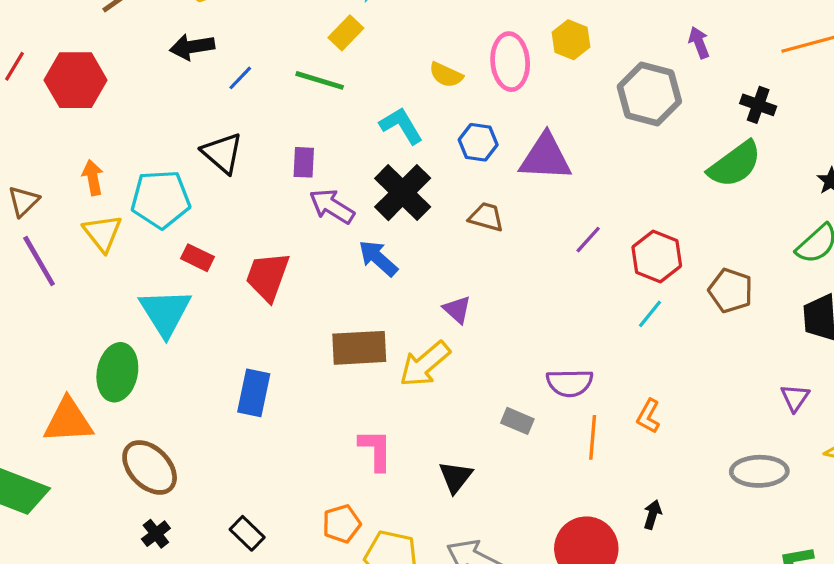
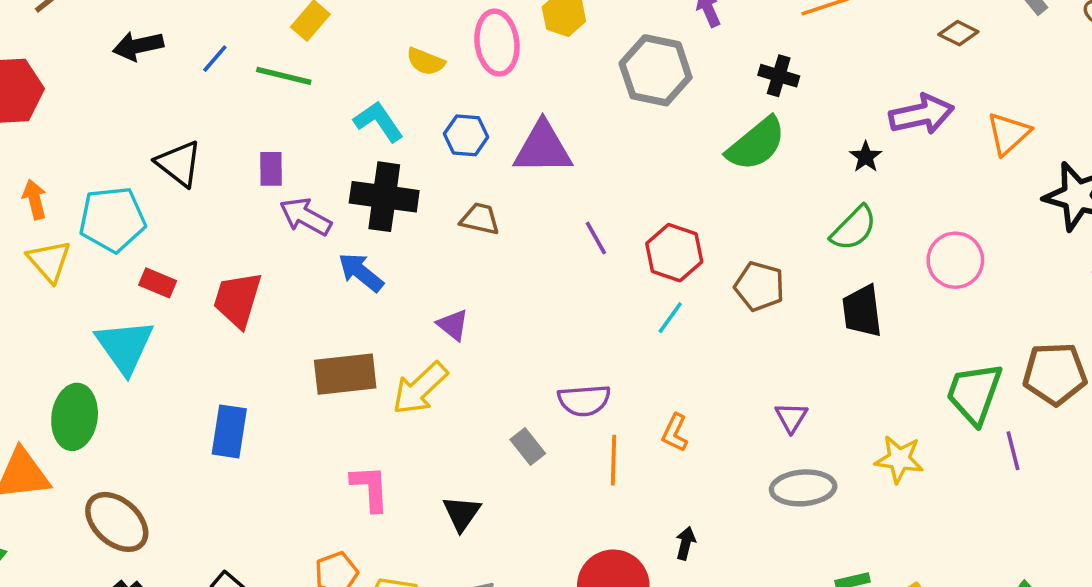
blue line: (240, 78) -> (215, 59), moved
black cross: (403, 193) -> (384, 197), turned -34
purple line: (588, 240) -> (596, 238), turned -68
purple triangle: (795, 398) -> (791, 417), moved
gray rectangle: (517, 421) -> (528, 446), turned 32

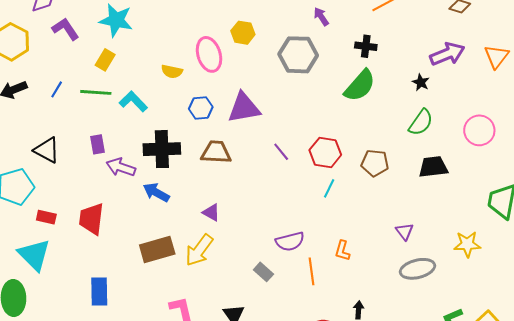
cyan L-shape: (379, 121) -> (133, 101), moved
brown trapezoid: (480, 219) -> (216, 152), size x1.4
black trapezoid: (862, 311) -> (433, 167), turned 100

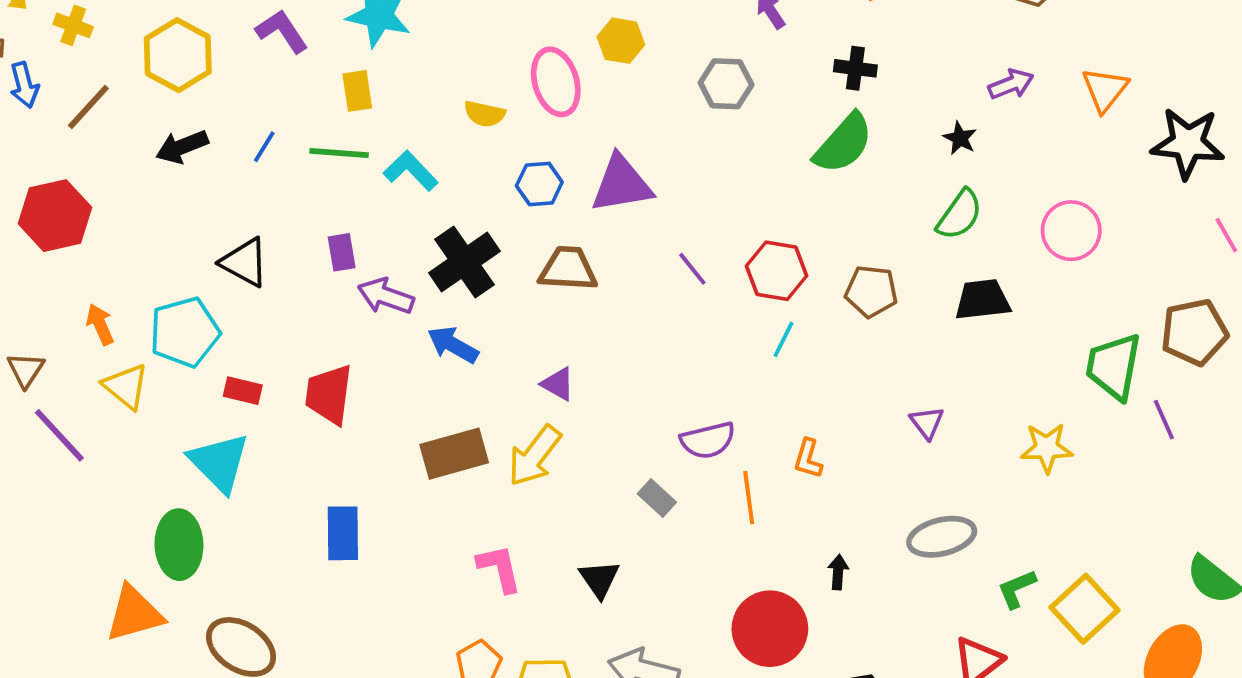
purple arrow: (447, 54) -> (1011, 84), size x0.7
gray hexagon: (298, 55) -> (726, 84), size x0.7
yellow rectangle: (105, 60) -> (357, 91), turned -40
black cross: (162, 149) -> (464, 262), turned -33
gray ellipse: (418, 269) -> (942, 537), moved

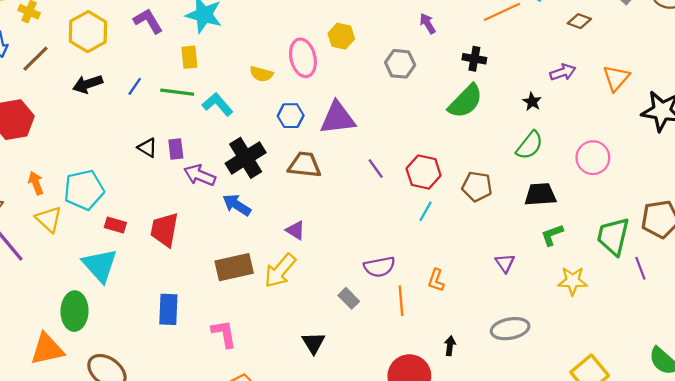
black triangle: (245, 262) -> (147, 148), moved, size x0.7
pink L-shape: (499, 568) -> (224, 334), moved
green L-shape: (1017, 589) -> (552, 235), moved

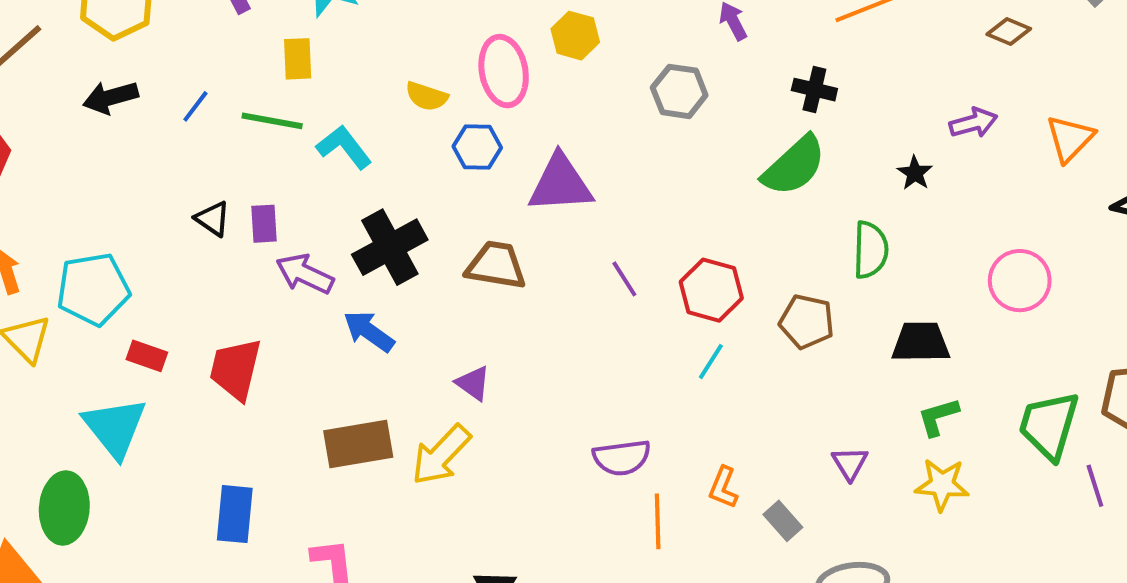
blue hexagon: (291, 116) -> (477, 147), moved
green semicircle: (530, 145) -> (871, 250), moved, turned -40
yellow star: (573, 281) -> (942, 485), moved
gray rectangle: (349, 298) -> (783, 521), moved

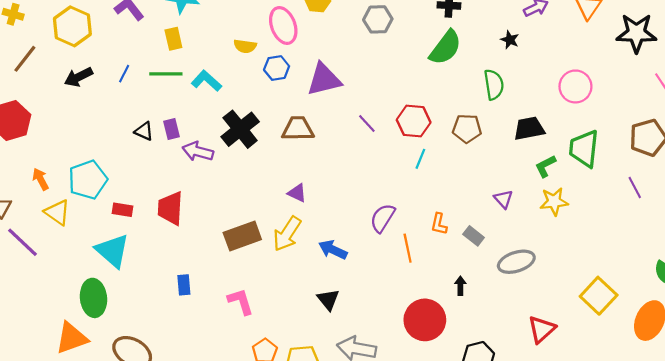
blue arrow: (369, 331) -> (333, 250), moved
green trapezoid: (1049, 425) -> (584, 149), moved
purple semicircle: (622, 458) -> (383, 218), turned 140
blue rectangle: (235, 514) -> (184, 285), size x0.7

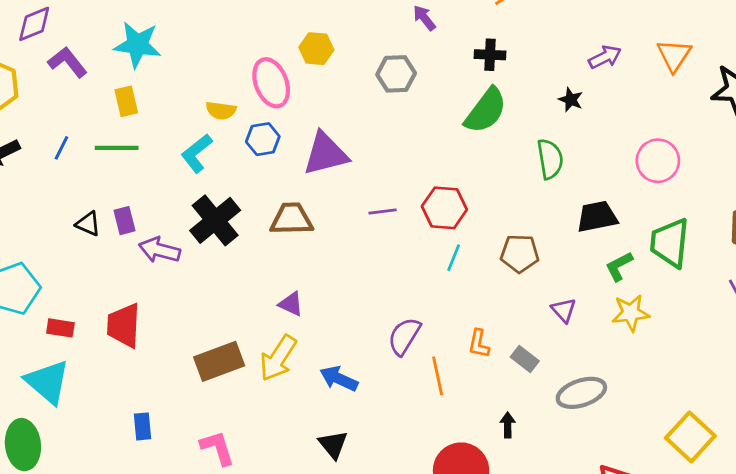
cyan L-shape: (206, 81) -> (197, 153), moved, turned -80
purple line: (367, 123) -> (383, 212), turned -54
brown pentagon: (467, 129) -> (520, 253), moved

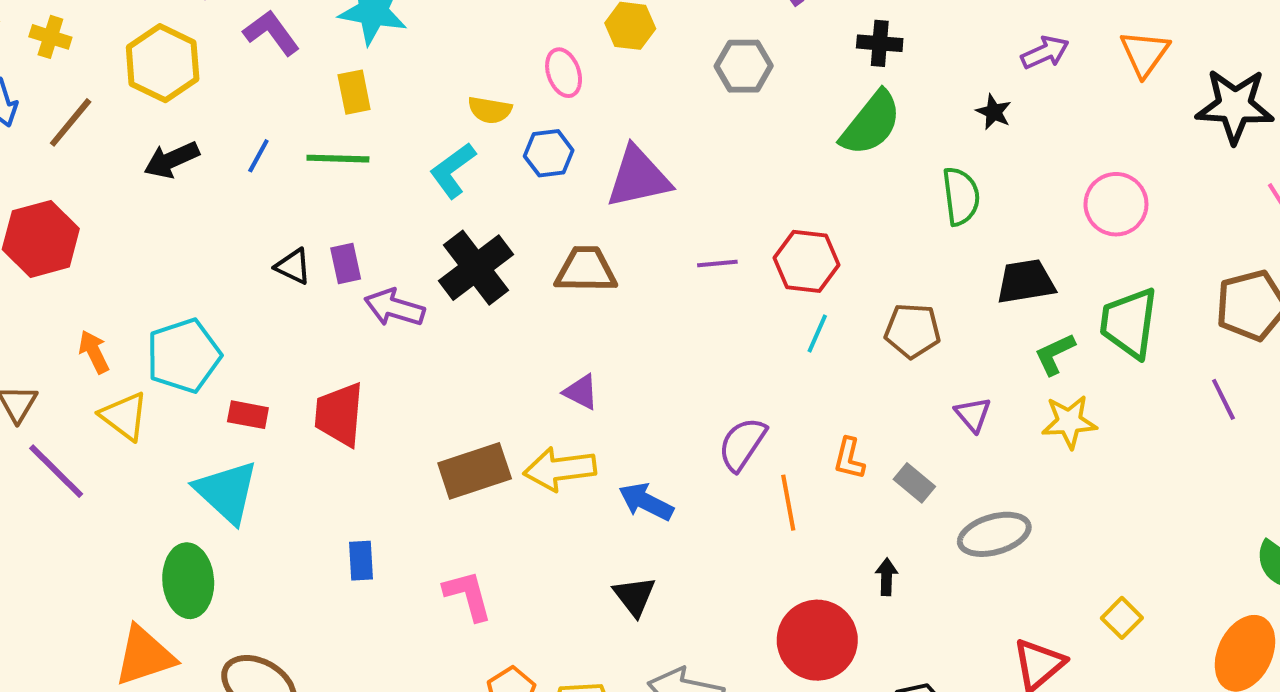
pink ellipse: (271, 83) -> (564, 73), size x0.7
yellow arrow: (278, 358) -> (560, 469), turned 48
yellow square: (690, 437) -> (1122, 618), moved, size x0.6

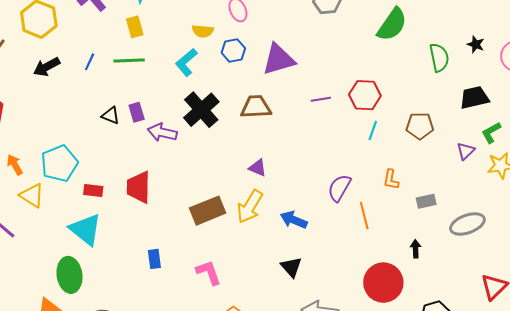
black star: (994, 112) -> (476, 44), moved
purple triangle: (973, 414) -> (466, 151), moved, turned 30
orange L-shape: (849, 458) -> (391, 179), moved
yellow arrow: (560, 469) -> (250, 207), turned -48
gray rectangle: (914, 483) -> (426, 201), turned -48

